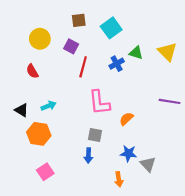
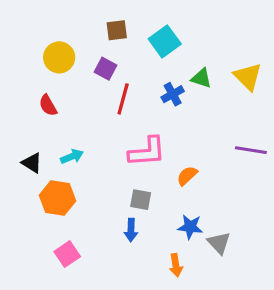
pink L-shape: (99, 103) -> (147, 152), turned -88

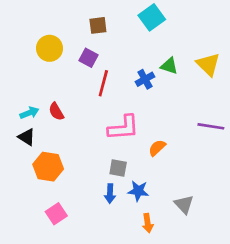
cyan square: (165, 41) -> (152, 17), moved
red semicircle: (48, 105) -> (56, 112), moved
cyan arrow: (72, 157) -> (29, 113), moved
blue star: (190, 227) -> (138, 191), moved

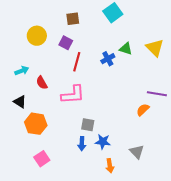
cyan arrow: (29, 113) -> (22, 71), moved
pink L-shape: (123, 128) -> (73, 95), moved
orange semicircle: (157, 148) -> (143, 110), moved

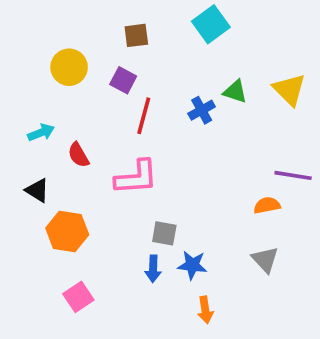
orange semicircle: (143, 110) -> (267, 205), turned 32
gray triangle: (137, 152) -> (265, 259), moved

